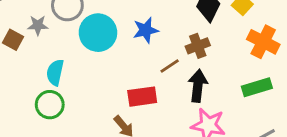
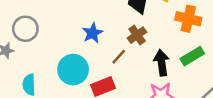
cyan circle: (98, 33) -> (73, 70), moved
black arrow: (198, 86) -> (162, 63), moved

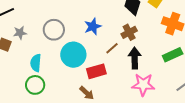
gray circle: (25, 29) -> (54, 30), moved
black arrow: (162, 63) -> (135, 58), moved

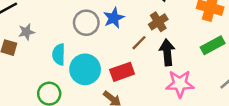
gray circle: (54, 30) -> (86, 23), moved
cyan circle: (73, 55) -> (85, 69), moved
cyan semicircle: (36, 63) -> (59, 54), moved

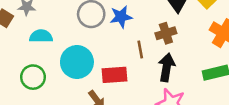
brown line: (139, 43) -> (140, 49), turned -70
cyan semicircle: (59, 54) -> (41, 36), moved, turned 75

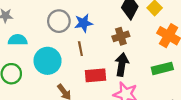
brown line: (140, 49) -> (80, 49), moved
red rectangle: (115, 75) -> (96, 75), moved

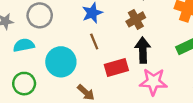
gray circle: (59, 21) -> (40, 15), moved

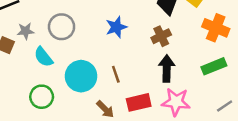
brown line: (94, 42) -> (116, 74), moved
cyan semicircle: (24, 45) -> (43, 57), turned -120
red rectangle: (116, 68) -> (139, 102), moved

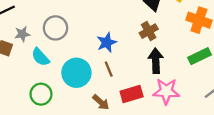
blue star: (116, 27) -> (107, 42), moved

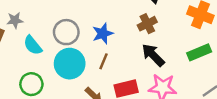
gray circle: (56, 28) -> (66, 32), moved
black arrow: (156, 61) -> (153, 55), turned -45
brown line: (109, 69) -> (104, 61), turned 42

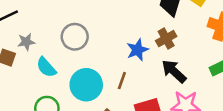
gray circle: (66, 32) -> (75, 37), moved
blue star: (103, 33) -> (137, 50), moved

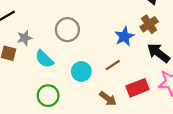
brown line: (122, 81) -> (113, 65), turned 42
cyan circle: (86, 85) -> (81, 71), size x0.7

